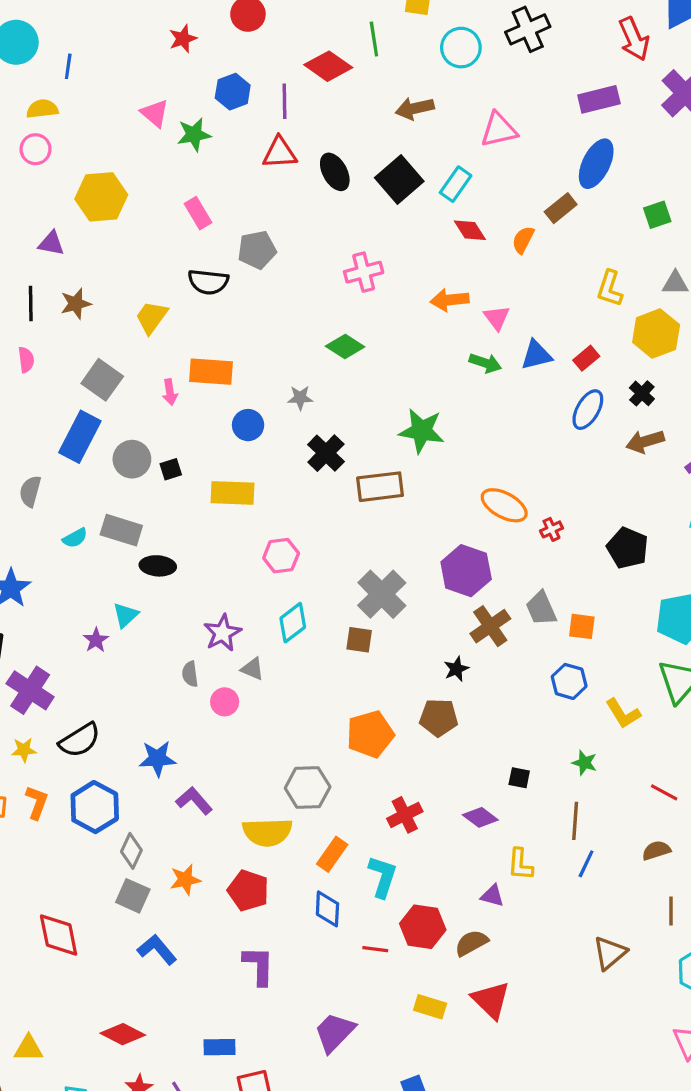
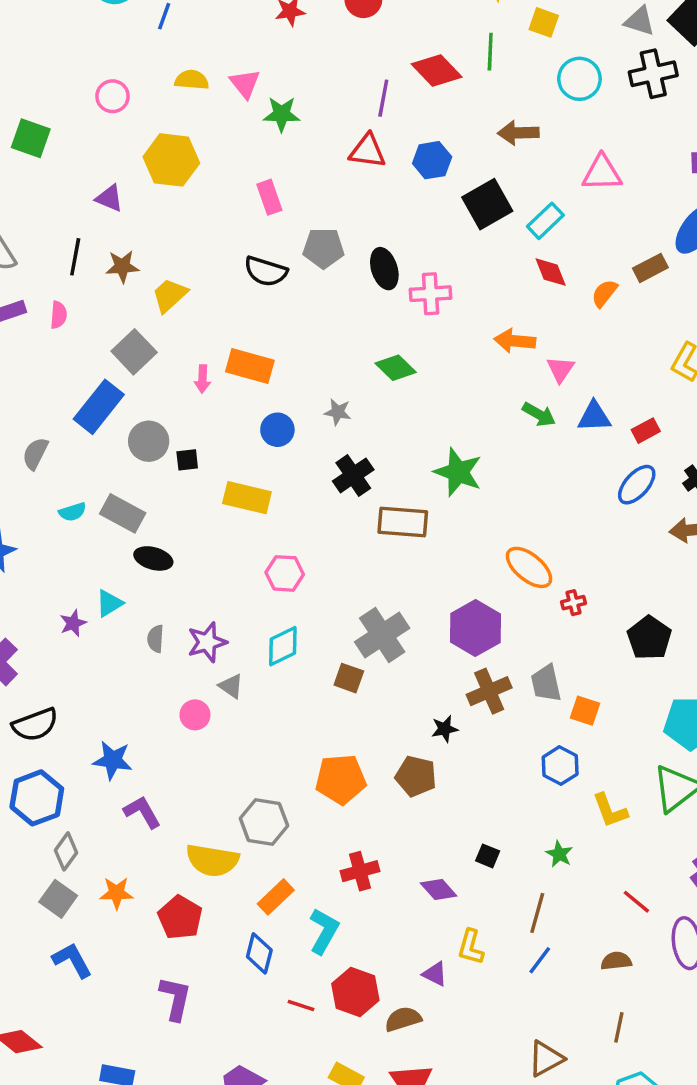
blue hexagon: (233, 92) -> (432, 160), moved
yellow semicircle: (42, 109) -> (192, 80), moved
black ellipse: (335, 172) -> (384, 269), moved
yellow trapezoid: (152, 317) -> (170, 295), moved
gray semicircle: (190, 674) -> (156, 639), moved

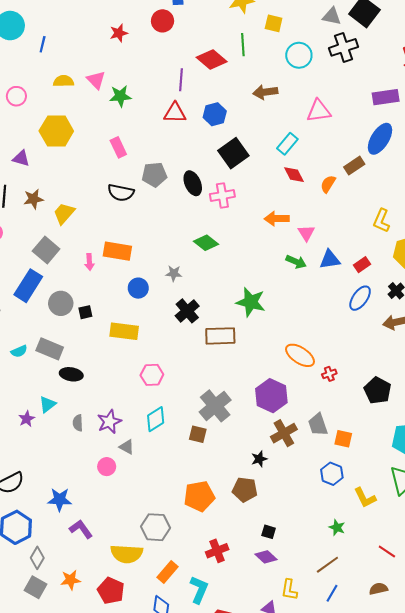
black square: (487, 204) -> (233, 153), moved
black square: (488, 856) -> (269, 532), moved
brown line: (537, 913) -> (327, 565), turned 45

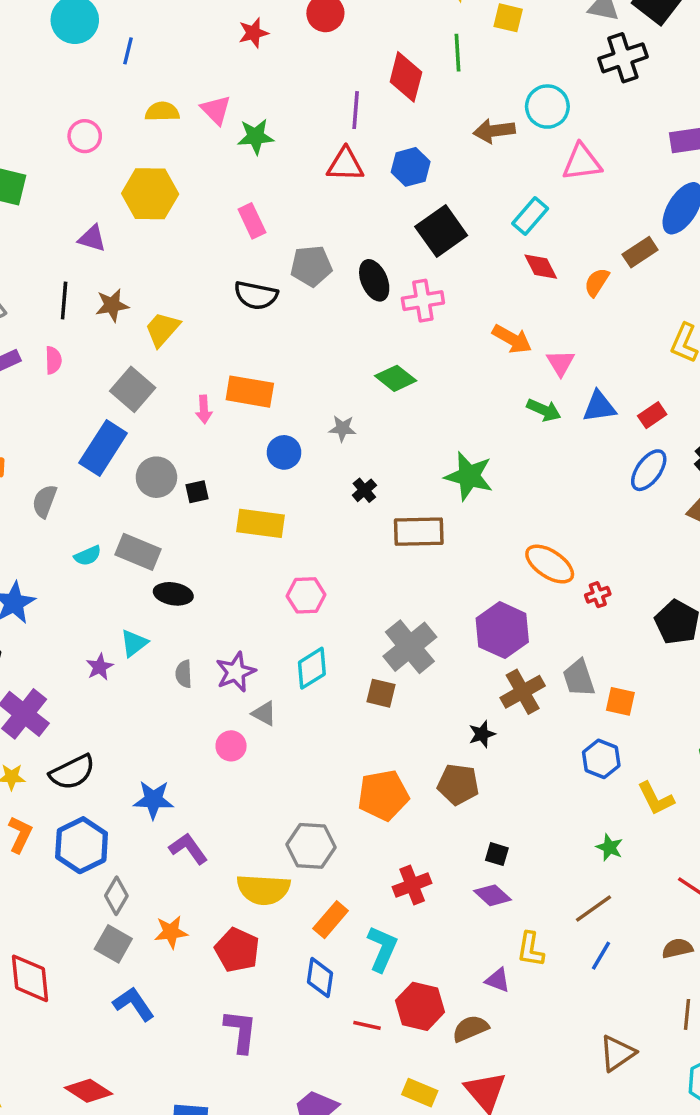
cyan circle: (299, 55) -> (547, 107), moved
red diamond: (212, 60) -> (406, 77), turned 64
orange arrow: (277, 219) -> (512, 339), turned -150
black cross: (187, 311) -> (364, 490), size x0.6

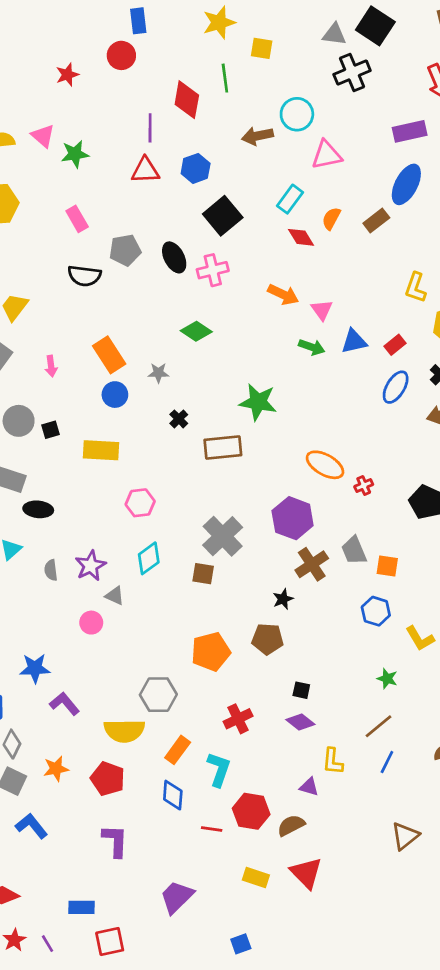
orange semicircle: (597, 282) -> (331, 218), moved
orange rectangle: (250, 392) -> (109, 355), moved, turned 52

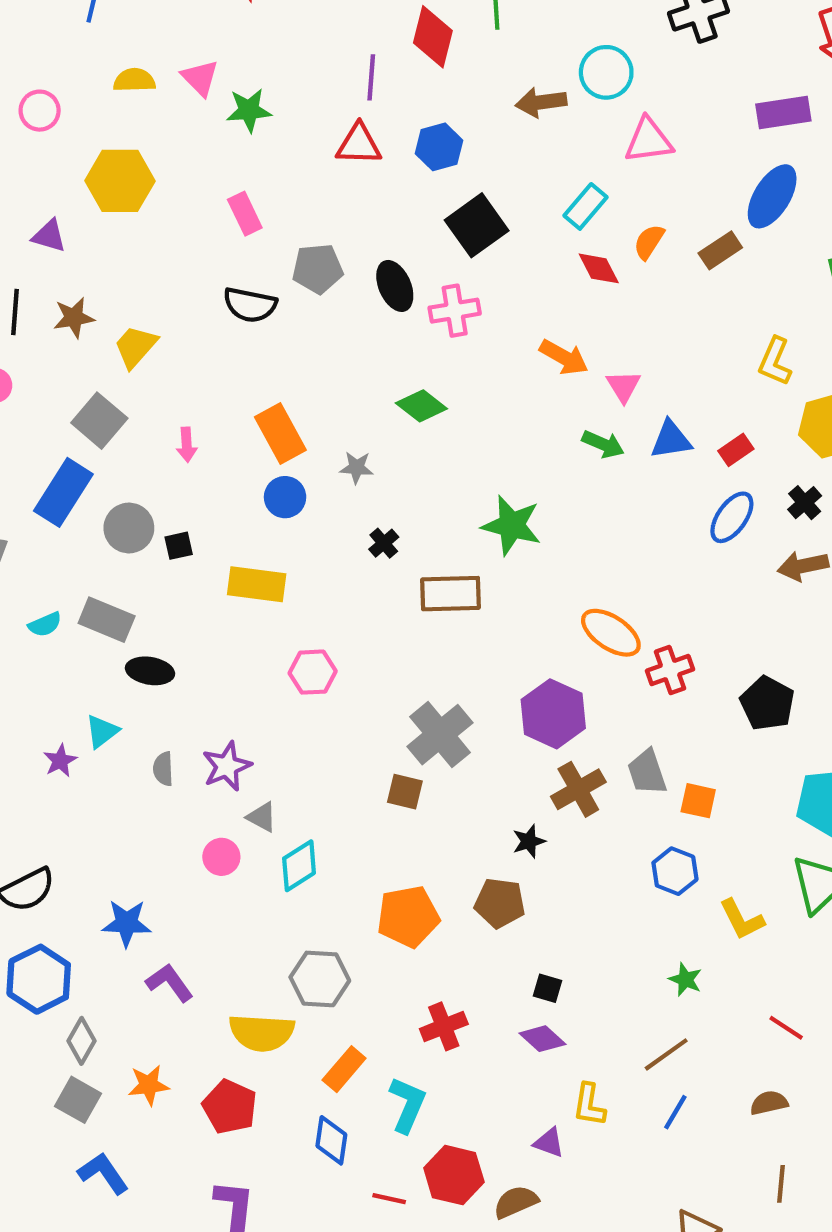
red cross: (364, 486) -> (670, 670), size x1.5
cyan diamond: (149, 558) -> (299, 866), moved

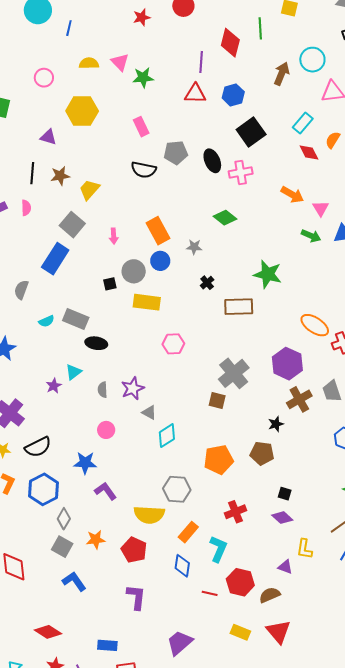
brown arrow: (541, 102) -> (282, 74), turned 120
gray circle: (129, 528) -> (134, 271), moved
pink circle: (221, 857) -> (106, 430), moved

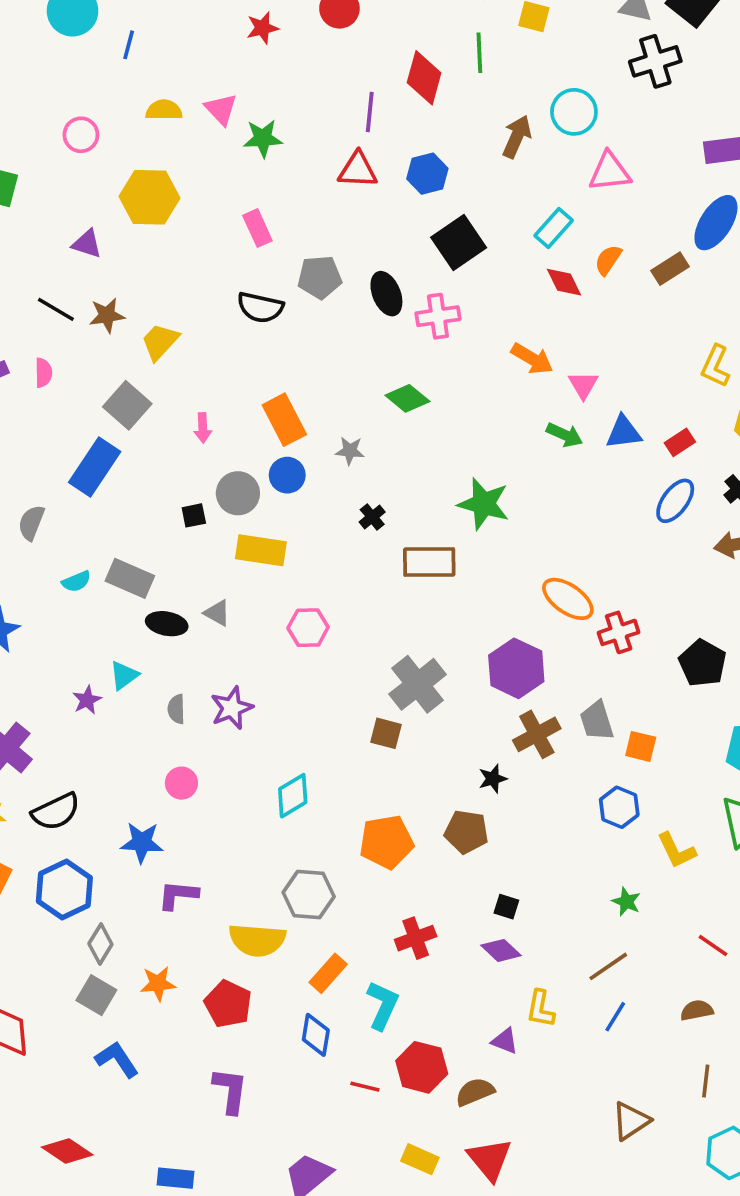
black line: (32, 173) -> (56, 309), turned -65
gray triangle: (149, 412) -> (217, 613), moved
purple L-shape: (106, 491) -> (178, 895), turned -50

